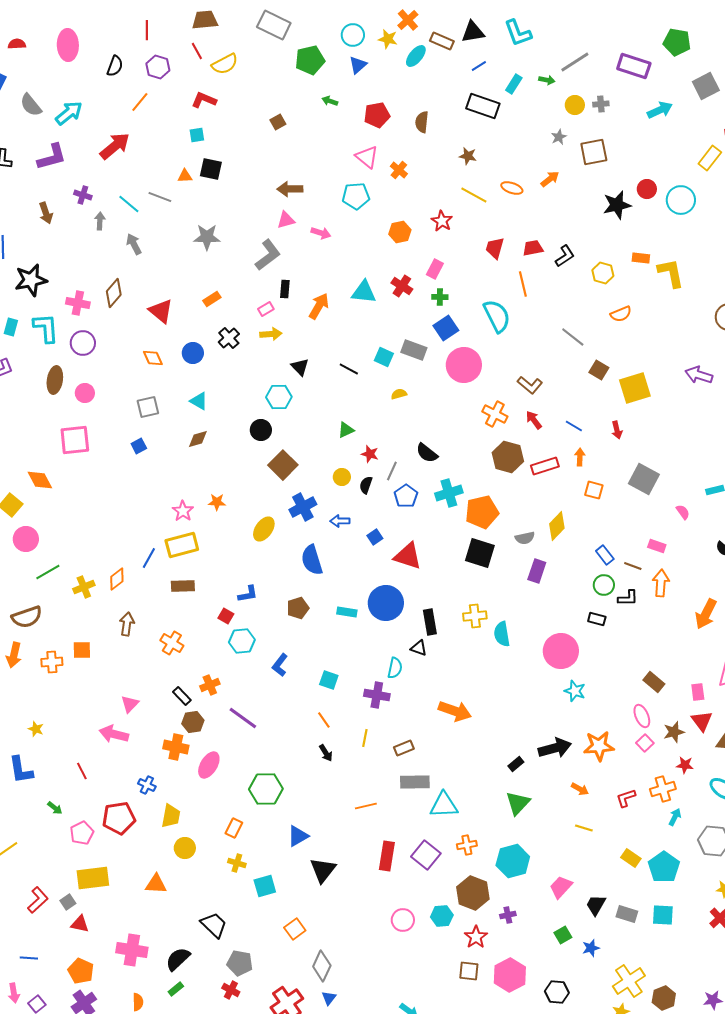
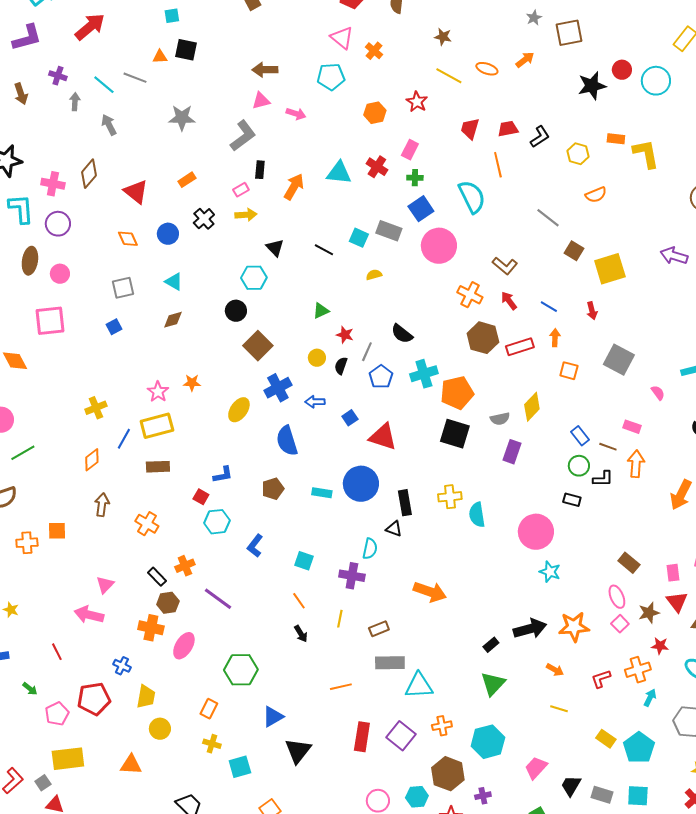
yellow cross: (84, 587) -> (96, 408), moved

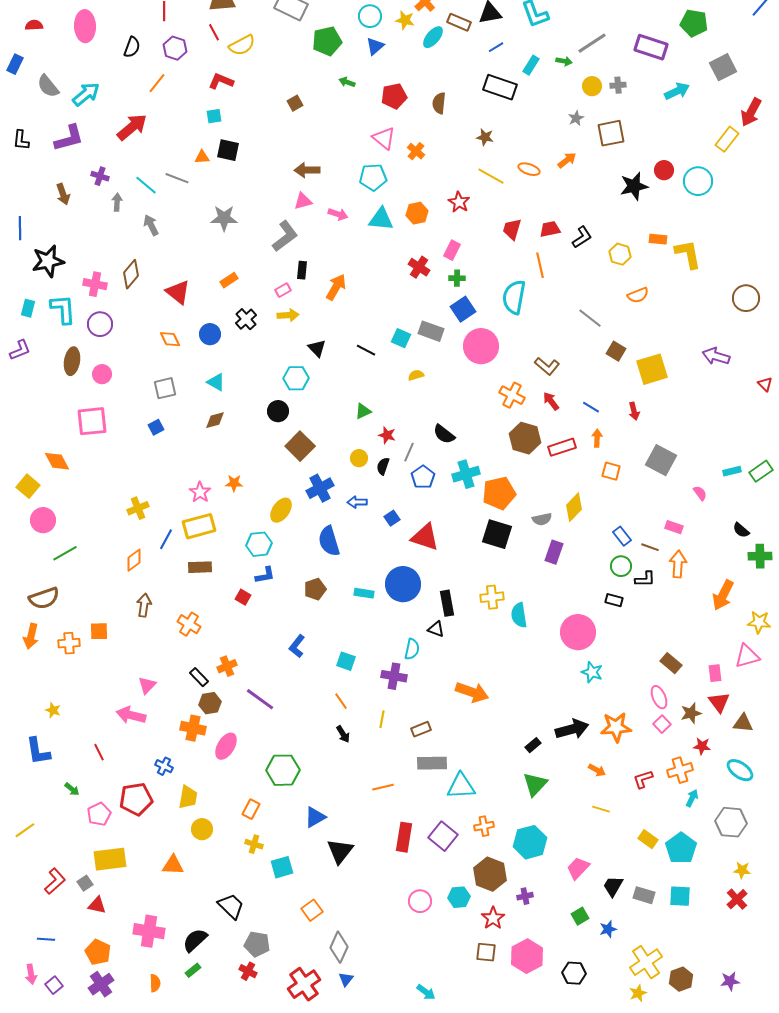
cyan triangle: (339, 173) -> (381, 219), moved
cyan semicircle: (472, 197) -> (514, 297), turned -144
cyan hexagon: (217, 522) -> (259, 544), moved

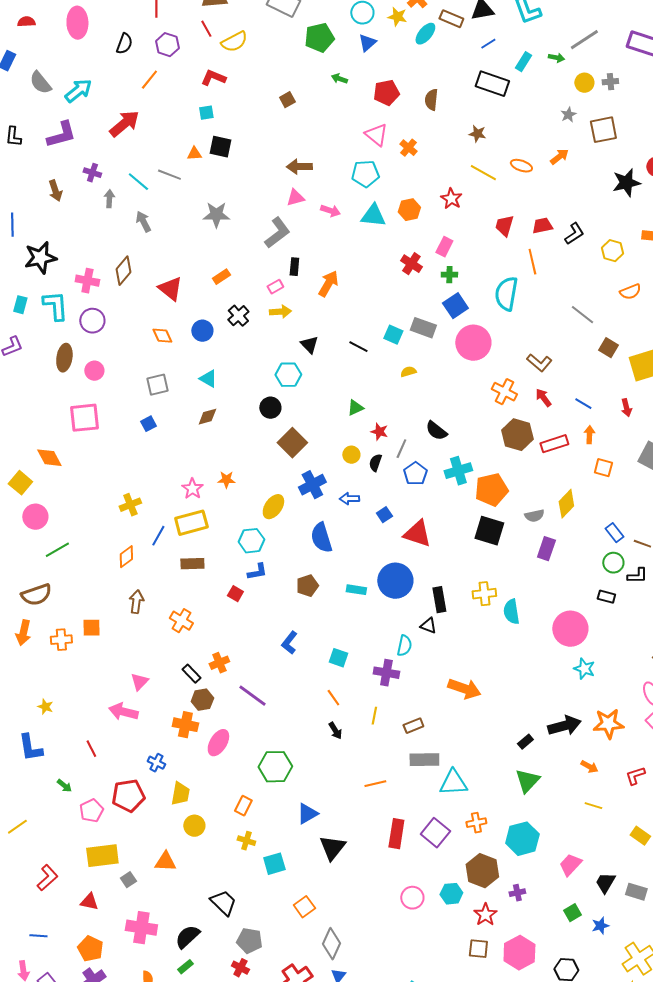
gray square: (85, 883) -> (128, 880), moved

